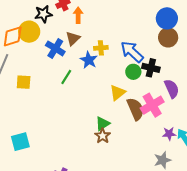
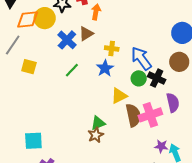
brown circle: (168, 37) -> (179, 62), moved
blue star: (89, 60) -> (105, 68), moved
cyan square: (20, 142) -> (33, 141), moved

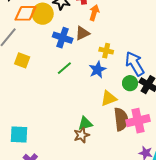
blue cross: (67, 40) -> (63, 38), turned -30

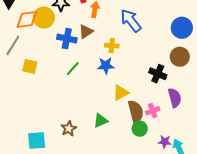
blue arrow: (135, 64) -> (131, 21), moved
blue star: (98, 70) -> (106, 66), turned 30
green circle: (130, 83) -> (140, 129), moved
pink cross: (138, 121) -> (153, 111), size x0.6
brown star: (82, 135) -> (69, 129), moved

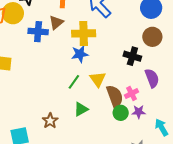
yellow cross: (112, 46) -> (84, 33), size x1.6
green line: (73, 69) -> (74, 82), moved
yellow triangle: (121, 93) -> (98, 79), turned -30
purple star: (165, 142) -> (139, 112), moved

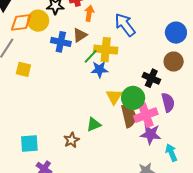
green line: (74, 82) -> (91, 56), moved
pink cross: (132, 93) -> (146, 115), size x1.6
purple star: (139, 112) -> (151, 134), size x1.5
green circle: (121, 113) -> (133, 98), moved, size x1.5
brown star: (50, 121) -> (71, 140), moved

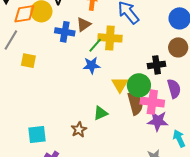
blue star: (99, 69) -> (92, 65), moved
black cross: (151, 78) -> (157, 65), turned -30
pink cross: (146, 115) -> (152, 102), turned 30

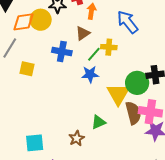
blue cross: (65, 32) -> (62, 52), moved
yellow cross: (110, 38) -> (109, 47), size x0.7
yellow triangle: (120, 85) -> (118, 94), size x1.4
green circle: (139, 85) -> (137, 83), moved

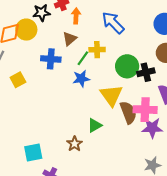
yellow square: (27, 69) -> (18, 80), turned -35
green circle: (137, 83) -> (127, 66), moved

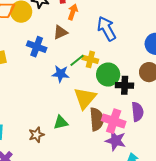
yellow cross: (97, 50) -> (90, 59), moved
green line: (83, 58) -> (77, 60), moved

